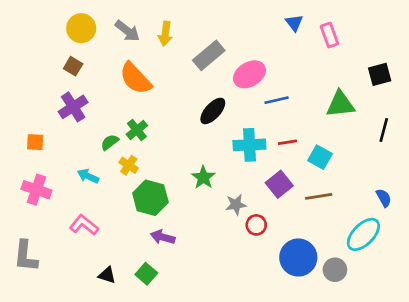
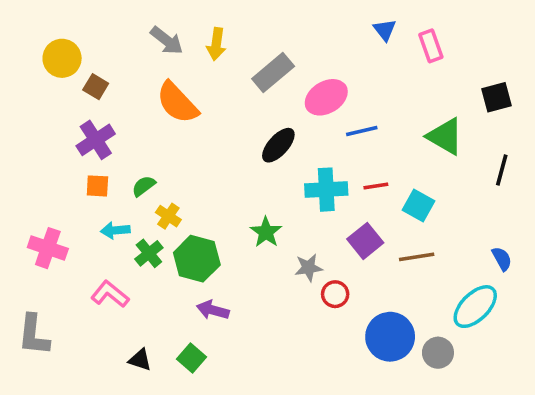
yellow circle: (81, 28) -> (62, 58), moved
green triangle: (340, 104) -> (445, 136), turned 36
green cross: (137, 130) -> (149, 253), moved
orange square: (35, 142) -> (97, 186), moved
cyan arrow: (88, 176) -> (115, 230), turned -30

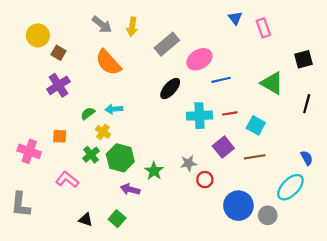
orange square: (97, 186) -> (60, 136), moved
cyan arrow: (115, 230) -> (114, 109), moved
green star: (266, 232) -> (154, 171), moved

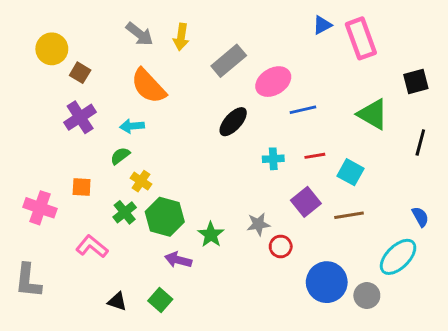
blue triangle: (235, 18) -> (322, 25), turned 40
pink rectangle: (263, 28) -> (361, 38), size x1.5
cyan arrow: (114, 109) -> (132, 126), moved
cyan cross: (199, 116) -> (273, 159), size x0.6

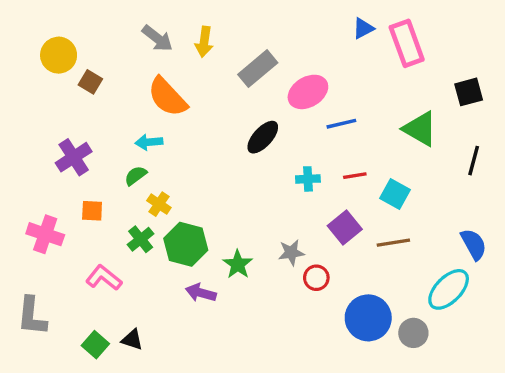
purple cross: (80, 117) -> (74, 157), moved
blue semicircle: (420, 217) -> (474, 244), size x1.4
green square: (160, 300) -> (95, 345), moved

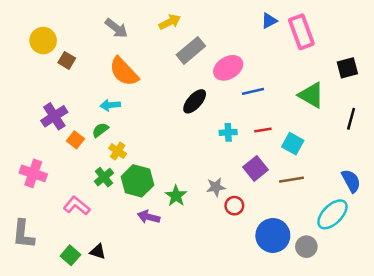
yellow arrow: (204, 42) -> (170, 22), moved, turned -125
orange square: (92, 211) -> (75, 140), moved, turned 35

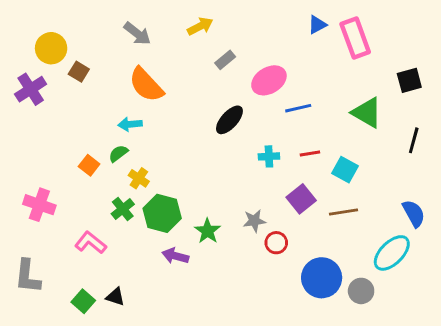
gray rectangle: (191, 50) -> (225, 60), size x0.6
purple cross: (54, 116) -> (31, 89), moved

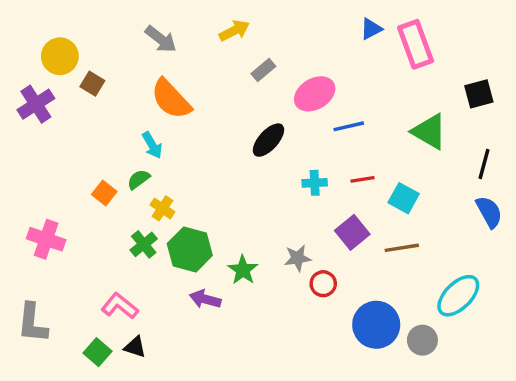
cyan arrow: (130, 124) -> (152, 145), turned -115
blue semicircle: (414, 213) -> (489, 212), moved
pink L-shape: (91, 243) -> (120, 306), moved

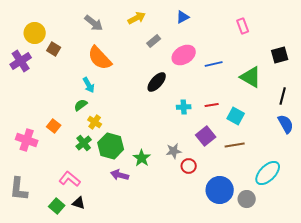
blue triangle: (371, 29) -> (183, 17), moved
pink rectangle: (416, 44) -> (243, 26), size x0.6
blue line: (349, 126) -> (214, 64), moved
orange square: (104, 193) -> (54, 126), moved

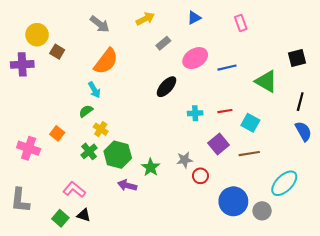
pink rectangle: (243, 26) -> (241, 23), moved
orange semicircle: (100, 58) -> (106, 61), turned -100
purple cross: (21, 61) -> (22, 64), turned 30

